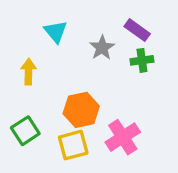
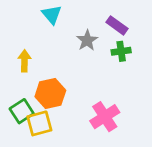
cyan triangle: (56, 32) -> (52, 15), moved
orange hexagon: (81, 110) -> (50, 93), moved
yellow square: (73, 145) -> (39, 123), moved

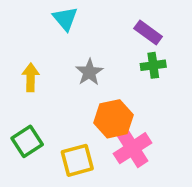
gray star: (87, 40) -> (89, 72), moved
orange hexagon: (50, 93) -> (113, 119), moved
yellow square: (39, 123) -> (77, 160), moved

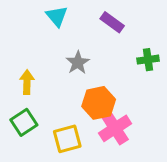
purple rectangle: (148, 32) -> (112, 22), moved
green cross: (153, 65) -> (148, 60), moved
yellow arrow: (31, 77) -> (27, 82), moved

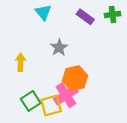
green cross: (148, 60) -> (113, 15), moved
green square: (24, 122) -> (31, 101), moved
pink cross: (115, 128) -> (66, 95), moved

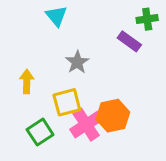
purple rectangle: (85, 17) -> (129, 41), moved
orange hexagon: (75, 78) -> (113, 116), moved
yellow square: (51, 105) -> (67, 102), moved

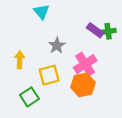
green cross: (147, 19) -> (108, 31), moved
pink cross: (86, 125) -> (85, 64), moved

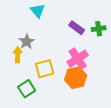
purple rectangle: (95, 30) -> (77, 28), moved
gray star: (57, 46) -> (27, 42), moved

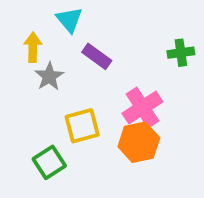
purple rectangle: (77, 28) -> (97, 56), moved
yellow arrow: (18, 55) -> (33, 47), moved

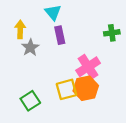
cyan triangle: (69, 20) -> (53, 12), moved
purple rectangle: (97, 56) -> (60, 35), turned 42
yellow square: (82, 126) -> (67, 89), moved

